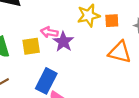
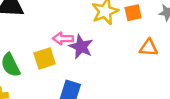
orange triangle: (120, 52) -> (149, 48), size x0.7

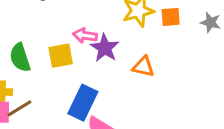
orange triangle: (149, 48) -> (143, 67), moved

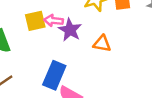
yellow square: (61, 56) -> (35, 21), moved

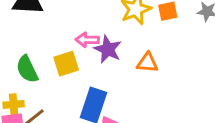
yellow square: (35, 21) -> (66, 64), moved

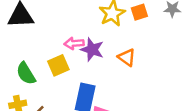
orange triangle: (147, 63) -> (127, 57), turned 36

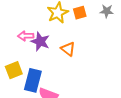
yellow square: (58, 65) -> (14, 70), moved

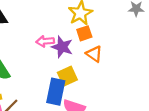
orange square: (80, 13) -> (84, 33), moved
yellow square: (14, 70) -> (67, 76), moved

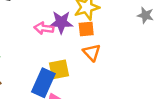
purple star: (62, 47) -> (61, 22), moved, turned -30

